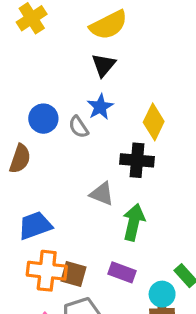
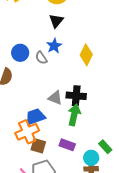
black cross: (137, 160) -> (76, 96), moved
blue trapezoid: (35, 226) -> (35, 117), moved
orange cross: (47, 271) -> (27, 132), moved, turned -30

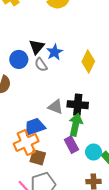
black triangle: (56, 21) -> (37, 47), moved
purple rectangle: (67, 145) -> (71, 145), moved, turned 42
cyan circle: (91, 158) -> (94, 152), moved

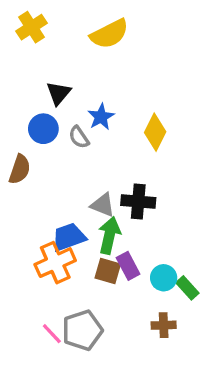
black triangle: (37, 47) -> (59, 93), moved
green arrow: (76, 125) -> (109, 235), moved
brown square: (38, 157) -> (108, 271), moved

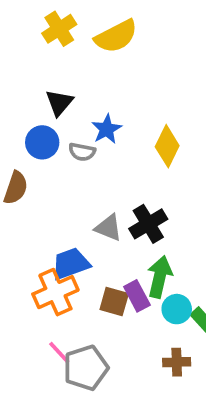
yellow cross: (32, 27) -> (59, 29), moved
gray semicircle: (79, 137) -> (82, 152), turned -45
black cross: (138, 202) -> (148, 224), turned -36
green arrow: (109, 235) -> (160, 277), moved
pink line: (52, 334) -> (59, 353), moved

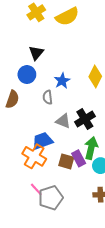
blue star: (107, 129) -> (62, 81), moved
gray semicircle: (82, 152) -> (48, 97), moved, turned 72
orange cross: (55, 292) -> (34, 156), turned -35

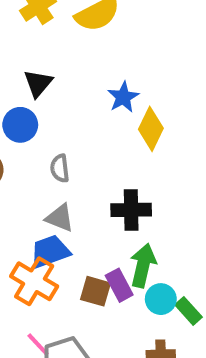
blue star: (62, 81) -> (123, 97), moved
black cross: (85, 119) -> (131, 210), turned 30
gray triangle: (63, 121) -> (60, 218), moved

